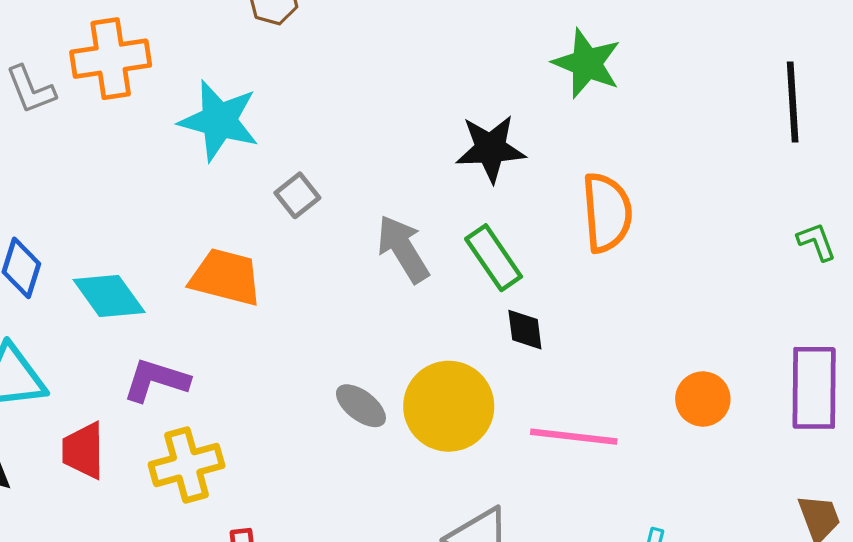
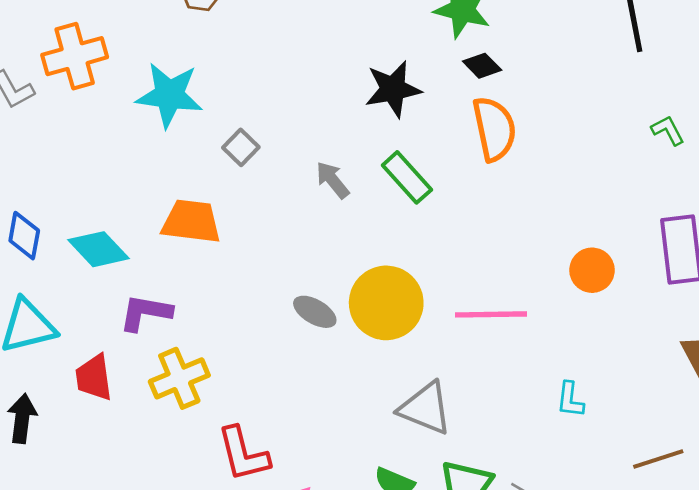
gray arrow: (403, 249) -> (332, 180), size x0.7
black diamond: (525, 330) -> (482, 66), moved, turned -30

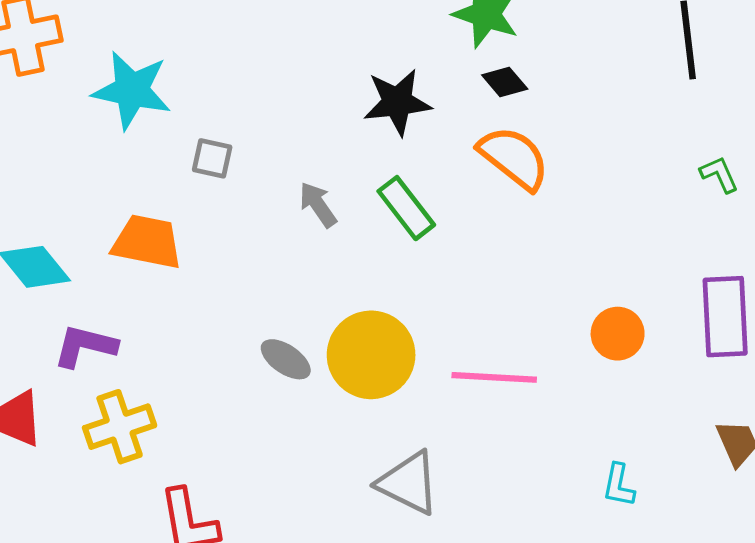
orange semicircle: (494, 129) -> (514, 158), turned -44
gray square: (241, 147) -> (212, 158), turned -36
cyan L-shape: (570, 400) -> (619, 485), moved

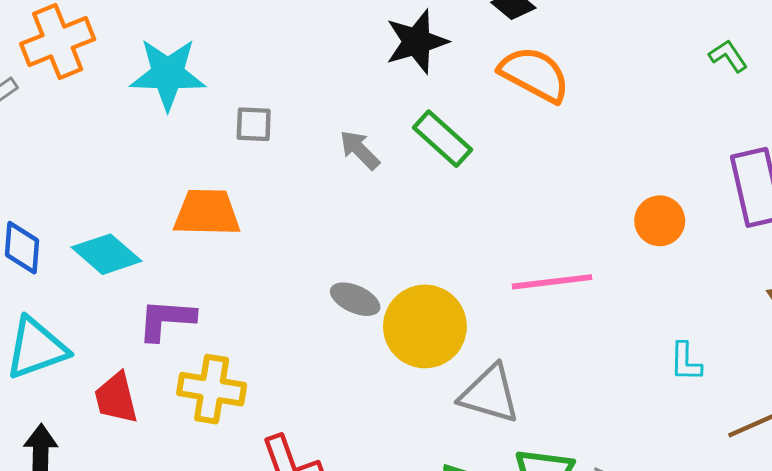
yellow circle: (371, 355) -> (425, 326), moved
yellow cross: (120, 427) -> (212, 389), turned 38

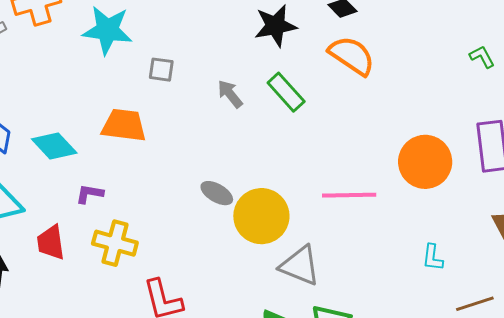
orange circle: (660, 221) -> (425, 162), size x1.6
purple L-shape: (166, 320) -> (90, 194), size x0.7

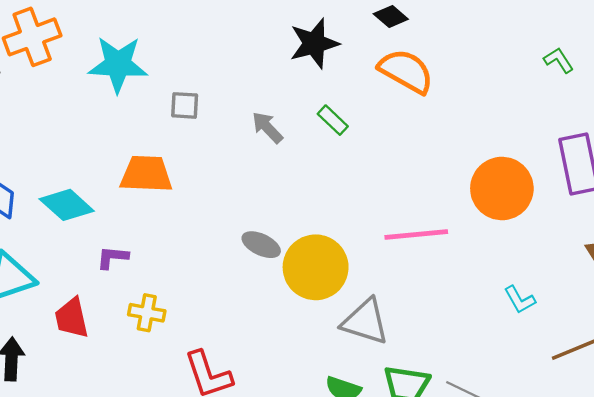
green rectangle: (286, 92) -> (333, 120), size x0.7
yellow cross: (115, 243) -> (147, 313), size x0.7
cyan L-shape: (433, 258) -> (520, 300), turned -32

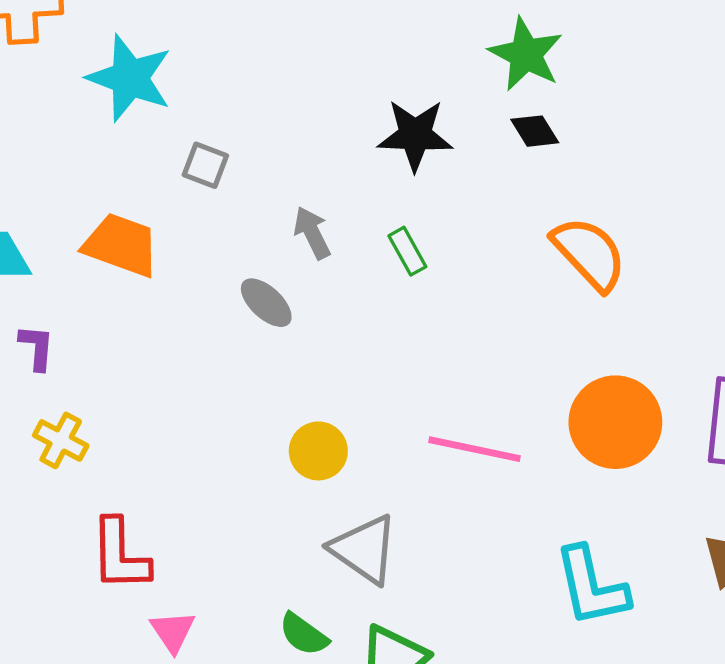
orange semicircle: (406, 71) -> (589, 253), moved
gray ellipse: (261, 245) -> (266, 303), moved
purple L-shape: (112, 257) -> (37, 347), turned 72
yellow circle: (316, 267) -> (318, 451), size x0.6
cyan L-shape: (520, 300) -> (591, 587), size x1.8

